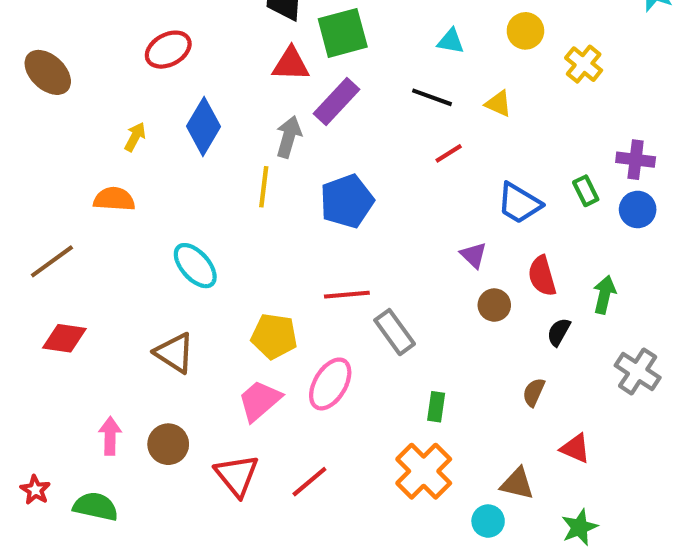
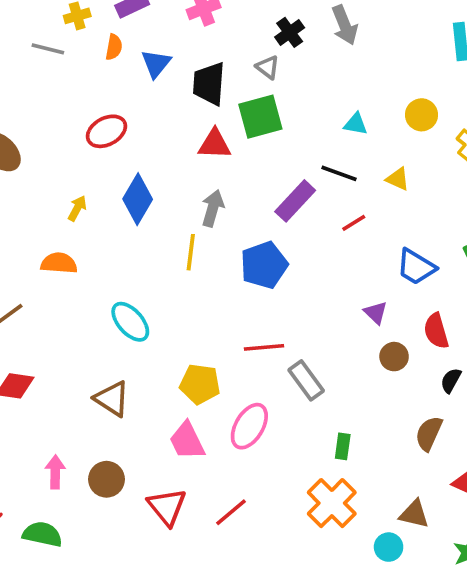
purple rectangle: (336, 101) -> (295, 201), moved
brown semicircle: (534, 392) -> (429, 433), size x1.4
pink trapezoid: (260, 401) -> (187, 441), turned -75

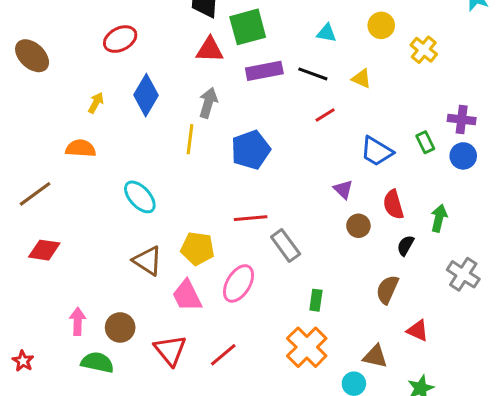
purple rectangle: (295, 201) -> (264, 71), moved, turned 36
brown triangle: (112, 399) -> (147, 261), moved
green semicircle: (42, 534) -> (97, 362), moved

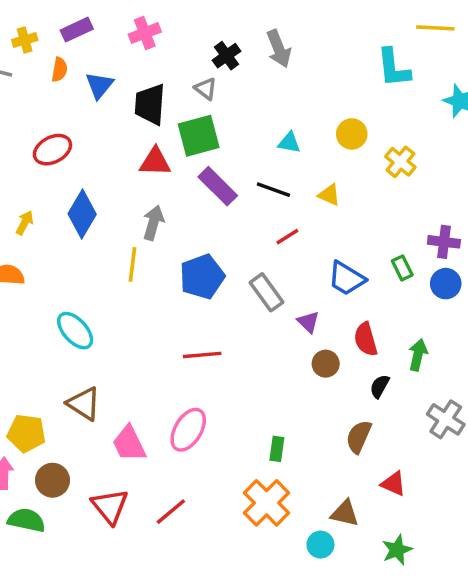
purple rectangle: (264, 71) -> (218, 186), turned 56
gray rectangle: (286, 246) -> (267, 292), moved
yellow pentagon: (198, 249) -> (26, 433), moved

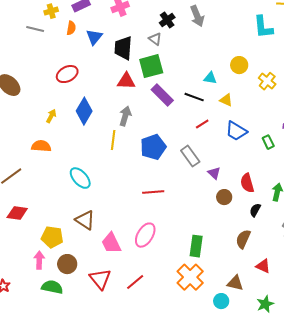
cyan triangle: (289, 143) -> (210, 78), moved
blue trapezoid: (347, 278) -> (236, 131), moved
green rectangle: (277, 449) -> (196, 246), size x1.5

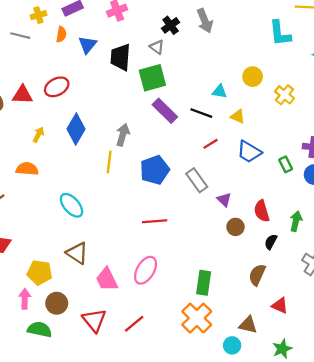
red triangle: (126, 81) -> (23, 95), moved

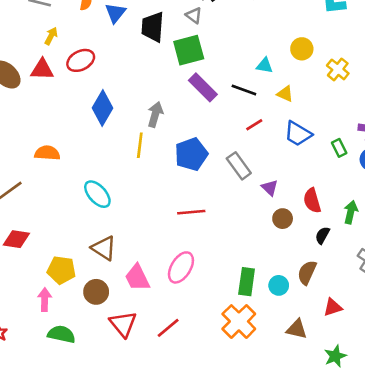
yellow arrow: (38, 135) -> (51, 36), moved
brown circle: (57, 303) -> (96, 292), moved
red triangle: (280, 306) -> (333, 307), turned -42
cyan circle: (232, 345) -> (279, 285), moved

